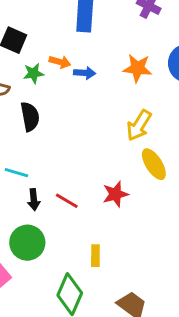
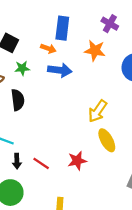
orange arrow: (60, 62) -> (48, 48), moved
orange star: (138, 68) -> (95, 51), moved
blue arrow: (85, 73) -> (60, 70), size x1.5

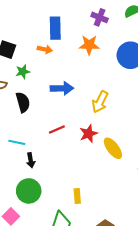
blue arrow: (60, 70) -> (62, 88), moved
yellow ellipse: (107, 140) -> (113, 148), moved
red star: (77, 161) -> (89, 134), moved
red line: (41, 163) -> (57, 130), moved, turned -49

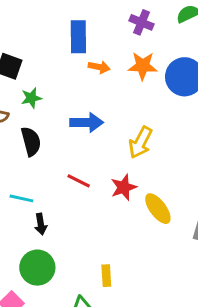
orange star: (89, 45) -> (143, 66), moved
orange arrow: (45, 49) -> (99, 67), moved
red line: (57, 130) -> (79, 181), turned 49

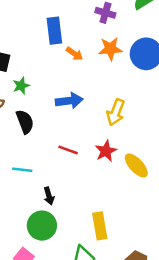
orange arrow: (99, 67) -> (74, 54), turned 30
black arrow: (41, 224) -> (49, 196), moved
yellow rectangle: (106, 276) -> (100, 226), size x1.5

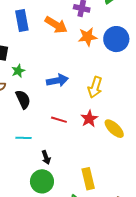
blue rectangle: (54, 31) -> (22, 21), moved
orange arrow: (74, 54) -> (56, 25), moved, size x1.6

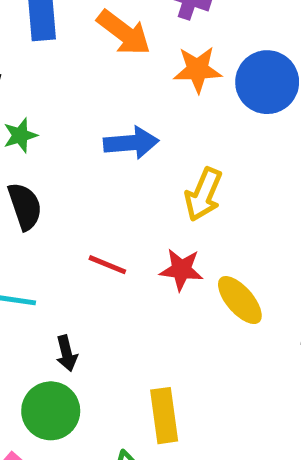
blue arrow: (57, 80) -> (131, 143), moved
red star: (89, 119) -> (181, 270), turned 30

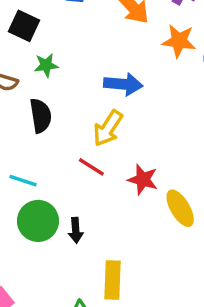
yellow arrow: (203, 194) -> (108, 128), moved
black arrow: (67, 353) -> (76, 230), moved
green circle: (51, 411) -> (38, 221), moved

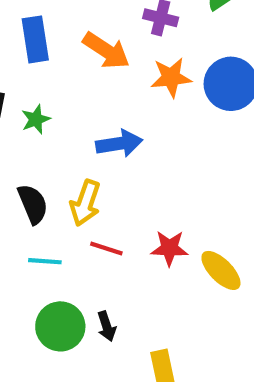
green star: (46, 65) -> (36, 119), moved
yellow arrow: (108, 128) -> (85, 203), moved
cyan line: (23, 181) -> (45, 261), moved

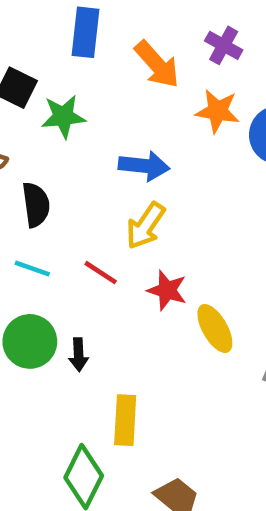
green star: (36, 119) -> (63, 117), size x1.4
yellow arrow: (85, 203) -> (146, 226), moved

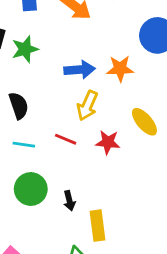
orange star: (218, 111) -> (120, 69), moved
yellow ellipse: (215, 328) -> (144, 122), moved
black arrow: (79, 355) -> (69, 201), moved

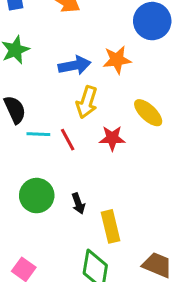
red line: (66, 139) -> (68, 140), turned 45
cyan line: (24, 145) -> (38, 134), moved

